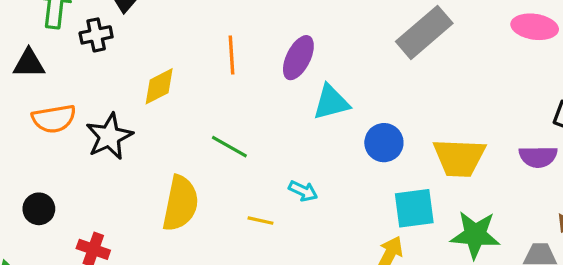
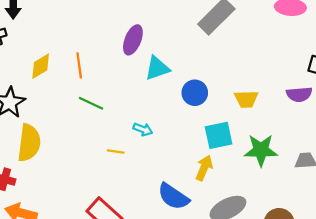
orange line: (231, 55) -> (79, 65), moved
yellow trapezoid: (459, 158) -> (246, 99), size x0.7
yellow semicircle: (180, 203) -> (29, 143), moved

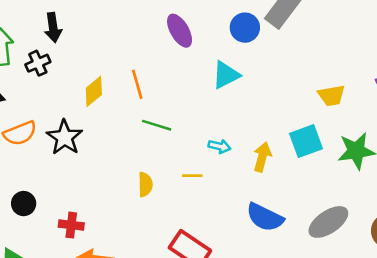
purple ellipse: (133, 40) -> (180, 31), moved, turned -44
blue circle: (195, 93) -> (245, 28), moved
yellow semicircle: (29, 143) -> (145, 184), moved, size x0.6
yellow arrow: (204, 168) -> (262, 157), moved

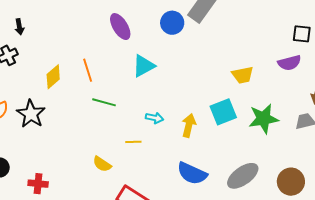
black arrow: (53, 28) -> (19, 27), size x0.7
cyan triangle: (226, 75) -> (144, 66), moved
yellow semicircle: (145, 184) -> (102, 164), moved, turned 126

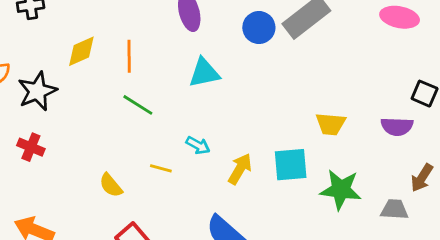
red cross: (38, 184) -> (31, 147), moved

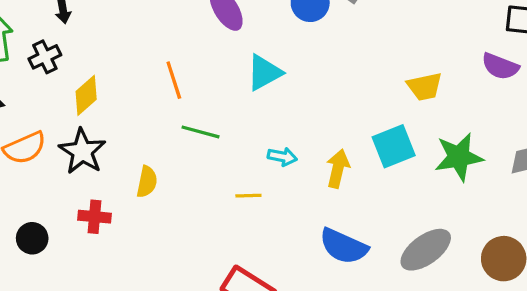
yellow diamond: (81, 51) -> (86, 95), moved
purple semicircle: (397, 127) -> (500, 66), turned 36
yellow semicircle: (111, 185) -> (147, 182), moved, turned -112

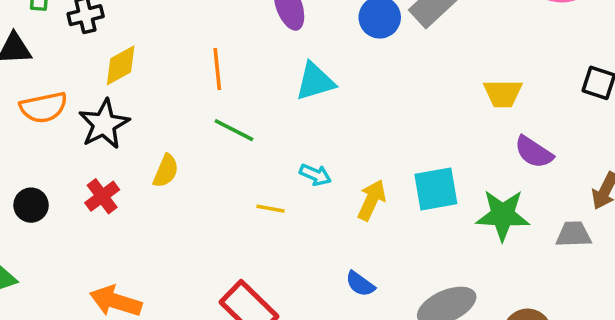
purple semicircle: (500, 66) -> (534, 152), moved
yellow trapezoid: (425, 87) -> (503, 93), moved
red cross: (95, 217) -> (102, 196), turned 36
blue semicircle: (344, 246) -> (360, 284), size x0.6

